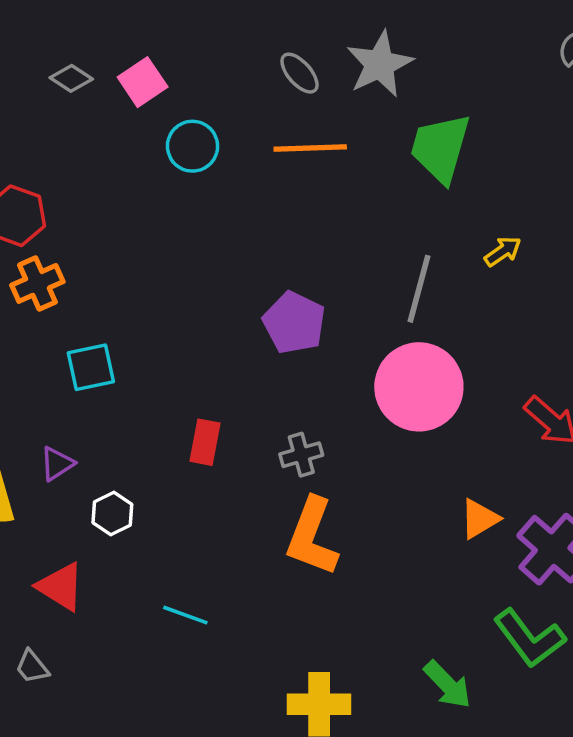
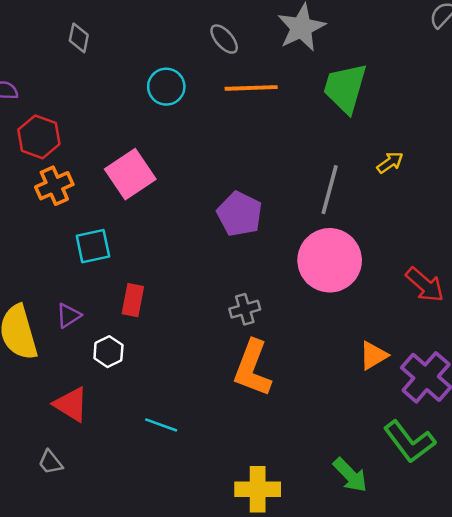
gray ellipse: (299, 73) -> (224, 39), moved
gray diamond: (71, 78) -> (79, 38), turned 68
pink square: (143, 82) -> (130, 174), moved, size x1.4
red rectangle: (205, 442) -> (133, 300), moved

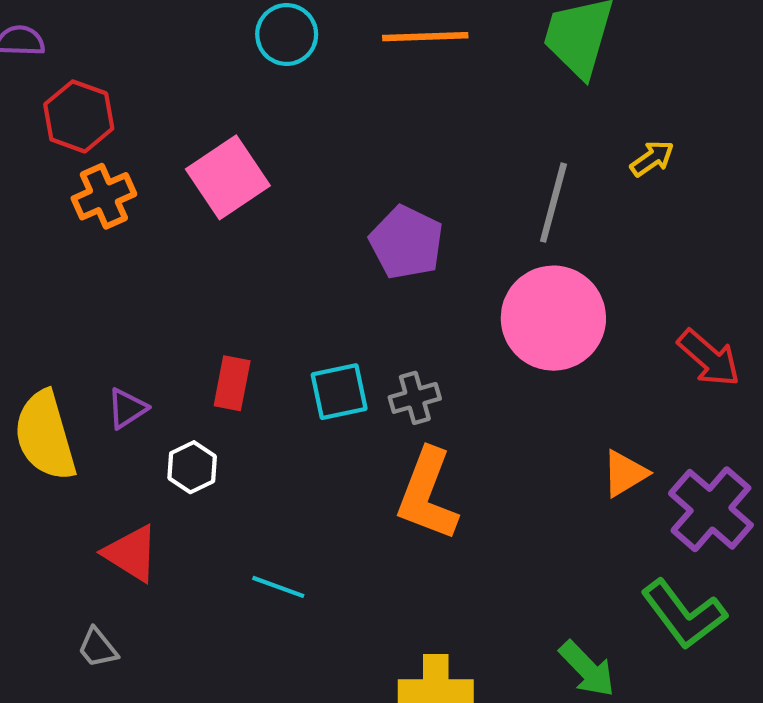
cyan square: (93, 246) -> (339, 392), moved

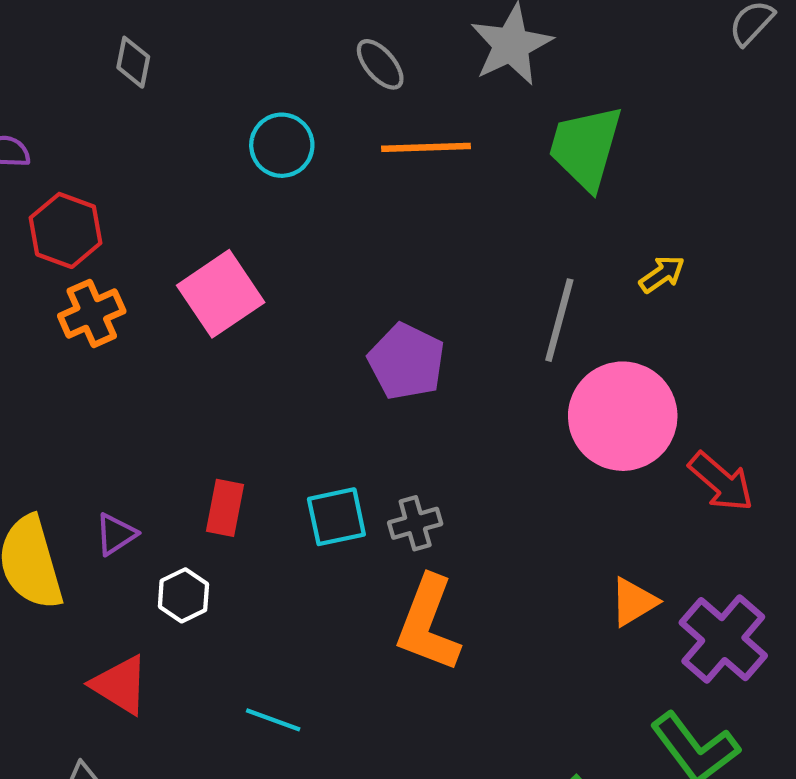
pink circle: (553, 318) -> (623, 416), moved

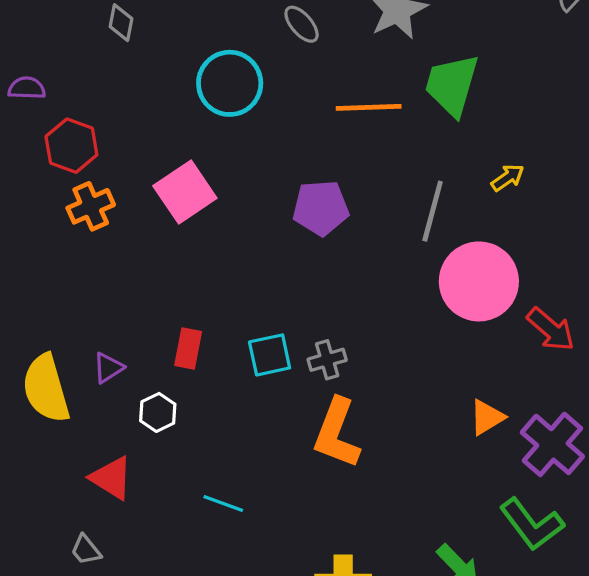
cyan circle: (282, 145) -> (230, 83), size x1.4
orange line: (426, 147) -> (369, 107), moved
purple pentagon: (406, 362) -> (321, 208), moved, turned -30

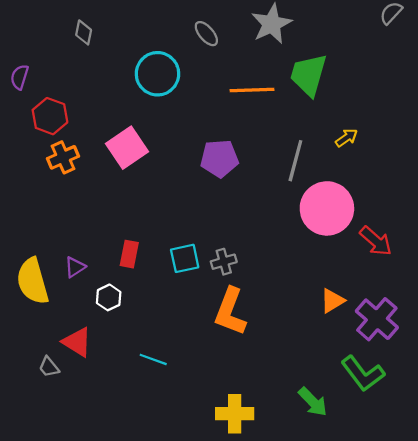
purple semicircle: (27, 88) -> (20, 77), turned -75
gray trapezoid: (86, 550) -> (49, 367), moved

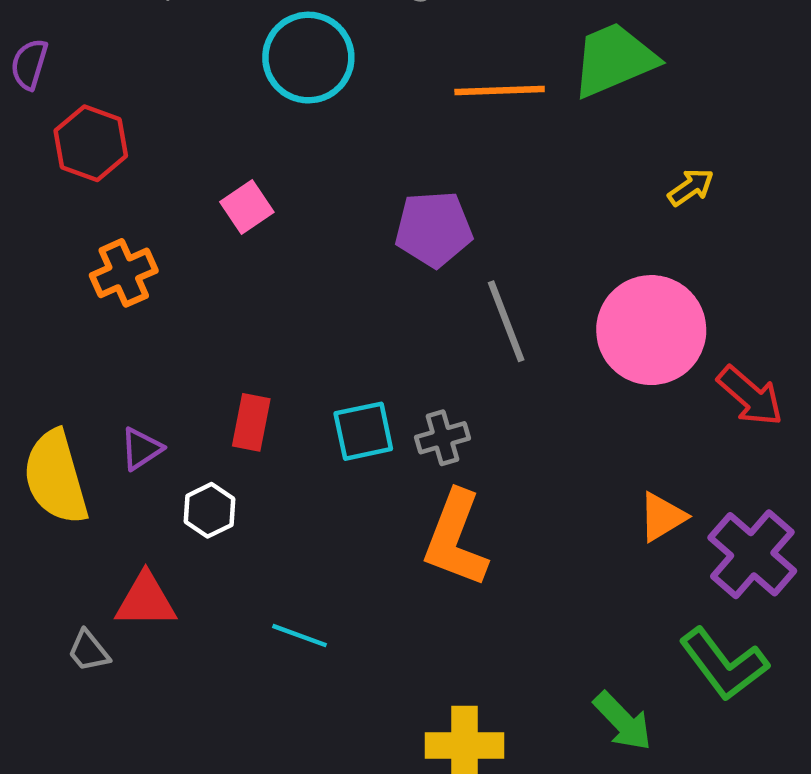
green trapezoid: (308, 75) -> (614, 60), turned 51
pink square: (127, 148) -> (247, 207), size x0.6
orange cross: (63, 157) -> (124, 273), moved
gray line: (295, 161) -> (506, 321), moved, turned -36
red triangle: (77, 342) -> (146, 600), turned -32

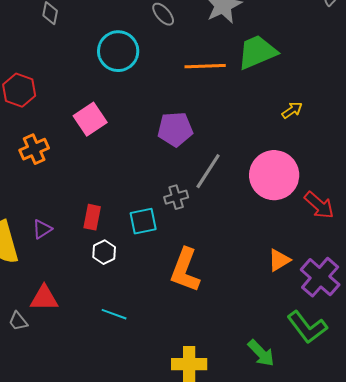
pink square: (247, 207) -> (90, 119), size x1.4
gray line: (506, 321) -> (208, 171), turned 54
gray cross: (442, 438) -> (176, 197), moved
white hexagon: (209, 510) -> (104, 252), moved

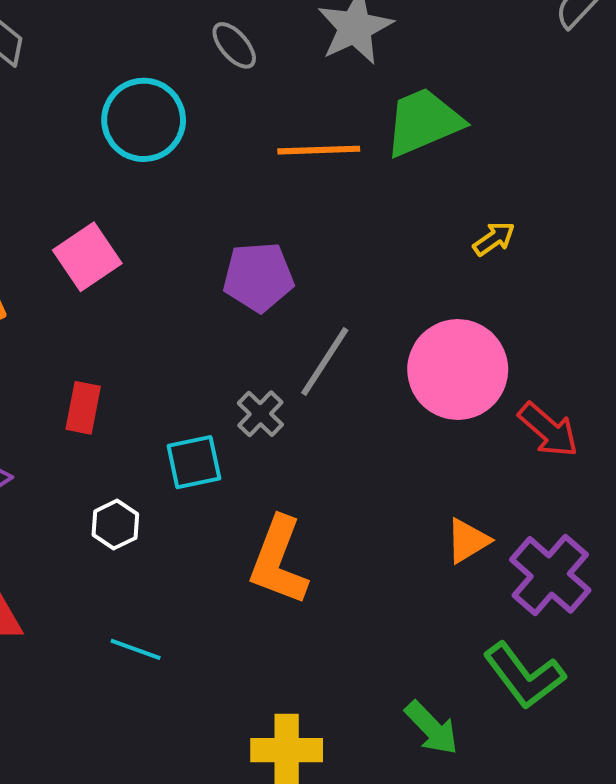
gray cross: (176, 197) -> (260, 414), turned -30
red rectangle: (92, 217) -> (83, 408), moved

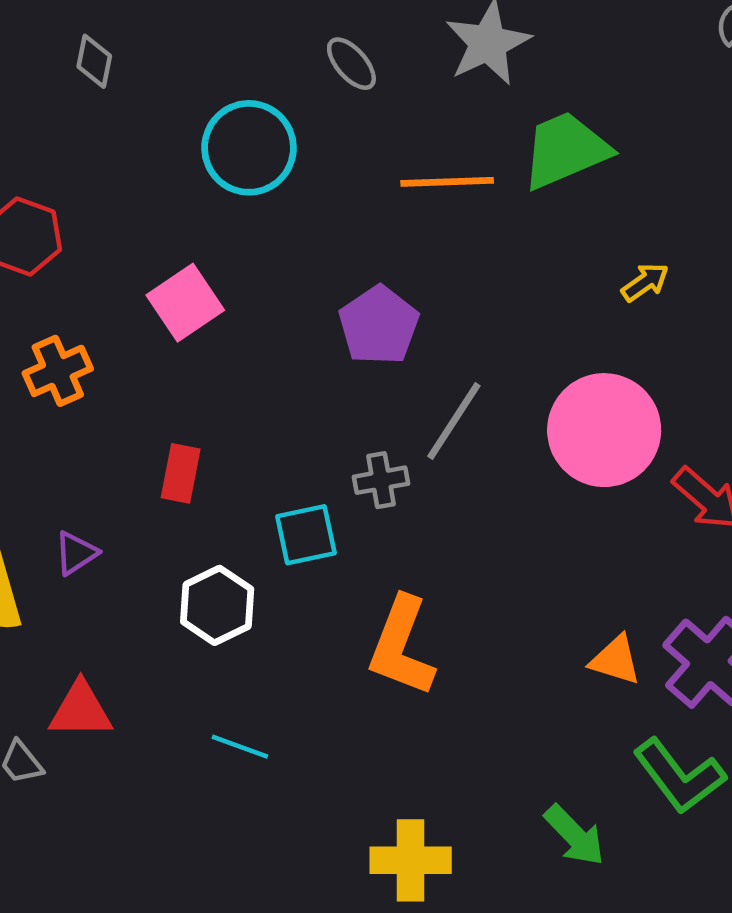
purple pentagon: (258, 277) -> (379, 325), turned -30
gray cross: (260, 414) -> (381, 480), turned 36
white hexagon: (115, 525) -> (217, 605), size x1.4
orange triangle: (468, 541) -> (616, 660), moved, turned 48

